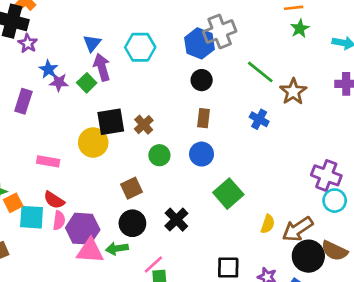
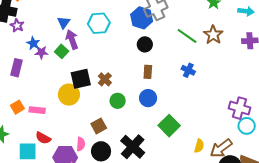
brown star: (293, 92) -> (213, 35), moved
orange square: (13, 203) -> (17, 107), moved
pink semicircle: (59, 220) -> (81, 144), moved
black cross: (176, 220) -> (133, 147), size x1.4

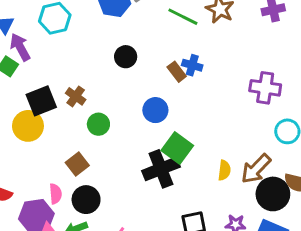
black circle: (145, 44) -> (126, 57), moved
brown rectangle: (148, 72) -> (177, 72), moved, turned -32
blue circle: (148, 98) -> (155, 110), moved
purple cross: (239, 108) -> (265, 88), moved
black cross: (133, 147) -> (161, 169), moved, turned 35

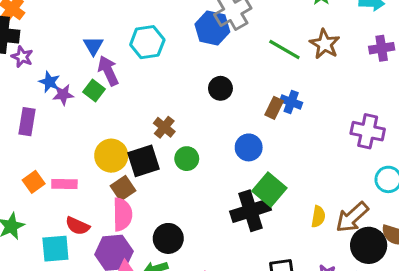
brown rectangle: (177, 72) -> (274, 108), turned 60
black square: (41, 101) -> (144, 161), moved
brown square: (77, 164) -> (123, 188), moved
pink semicircle: (56, 194) -> (122, 214), moved, size x1.5

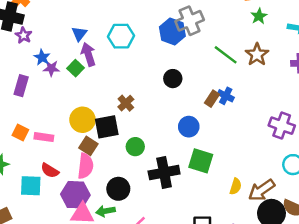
green circle: (187, 159) -> (135, 147), moved
orange square: (34, 182) -> (20, 133), turned -35
brown square: (123, 188) -> (88, 146), turned -30
green square: (269, 189) -> (201, 161), turned -30
black cross: (251, 211) -> (164, 172), moved

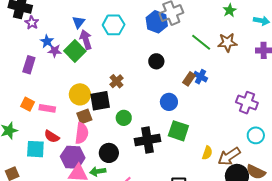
brown star: (257, 55) -> (227, 42), turned 30
green square: (75, 68) -> (75, 51), size x1.5
brown square: (88, 146) -> (84, 116), turned 35

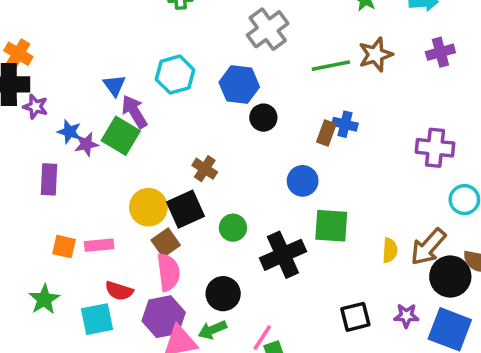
blue hexagon: (157, 22) -> (239, 85), moved
green line: (201, 42) -> (331, 66), turned -35

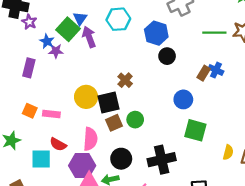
green square: (121, 136) -> (68, 29), moved
brown square: (166, 243) -> (114, 123), moved
black cross: (283, 255) -> (162, 160), moved

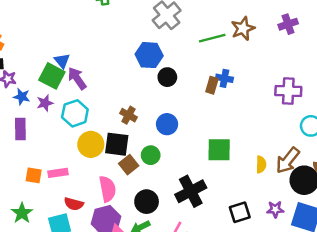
cyan hexagon: (118, 19) -> (75, 113), moved
blue star: (47, 41) -> (22, 97), moved
blue circle: (183, 99) -> (167, 124), moved
black square: (108, 103) -> (117, 144), turned 35

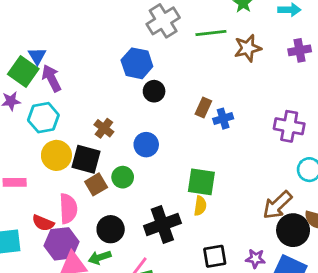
green line: (212, 38) -> (211, 33), moved
blue cross: (224, 78) -> (223, 119), moved, turned -35
yellow semicircle: (261, 164) -> (200, 206), moved
red semicircle: (74, 204) -> (43, 223), moved

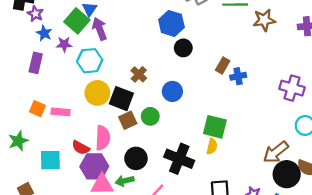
black cross: (162, 224) -> (179, 159), turned 36

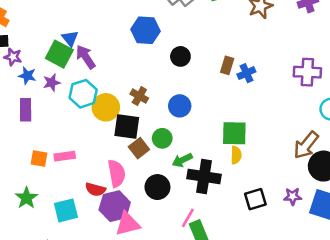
blue hexagon: (171, 23) -> (146, 30), moved
yellow circle: (97, 93) -> (106, 107), moved
green arrow: (125, 181) -> (182, 160), moved

